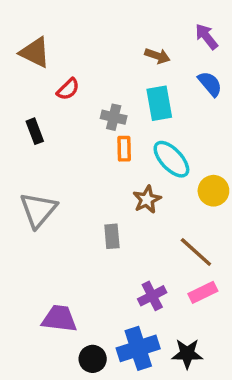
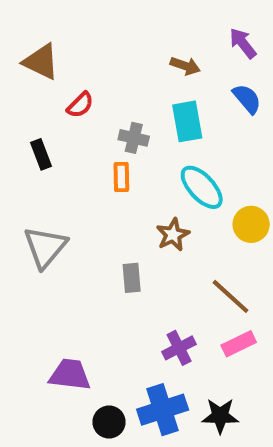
orange rectangle: (124, 149) -> (121, 177), moved

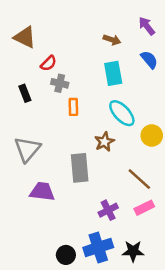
gray cross: (134, 138) -> (60, 83), moved
gray rectangle: (132, 278) -> (80, 168), size x1.6
purple trapezoid: (70, 375) -> (42, 191), moved

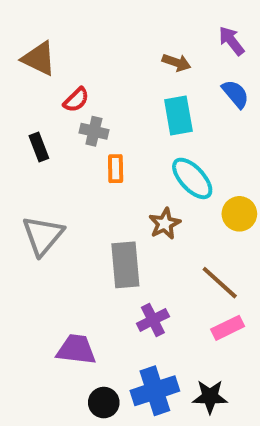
purple trapezoid: (42, 191) -> (76, 349), moved
purple cross: (108, 210) -> (153, 320), moved

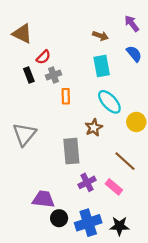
gray cross: (94, 131) -> (53, 75), turned -32
black rectangle: (39, 147) -> (29, 75), moved
pink rectangle: (228, 328) -> (114, 187), moved, turned 66
black circle: (104, 403) -> (59, 218), moved

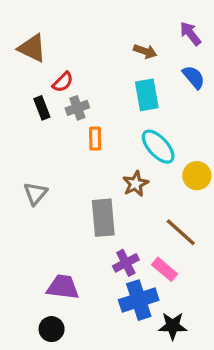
gray triangle: (24, 134) -> (35, 193), size x0.7
black circle: (59, 218) -> (52, 329), moved
blue cross: (88, 223) -> (139, 300), moved

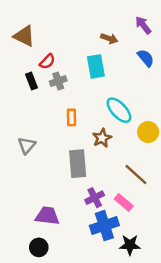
cyan rectangle: (147, 95) -> (96, 66), moved
orange rectangle: (95, 139) -> (72, 117), moved

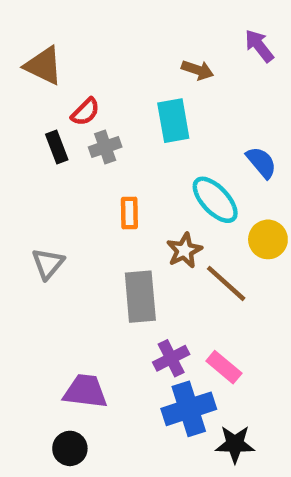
blue semicircle: (146, 58) -> (261, 162), moved
brown line: (136, 175) -> (226, 283), moved

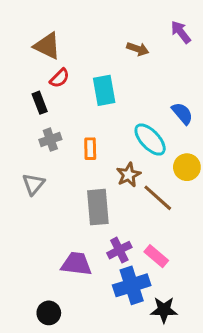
brown triangle: (44, 66) -> (47, 46), moved
cyan rectangle: (173, 121) -> (104, 90), moved
gray cross: (105, 147) -> (50, 140), moved
purple trapezoid: (85, 391) -> (76, 264), moved

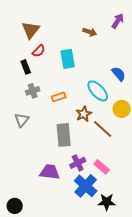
purple arrow: (181, 32) -> (118, 21), turned 70
brown triangle: (47, 46) -> (31, 30), turned 42
orange rectangle: (90, 149) -> (59, 97), turned 72
blue cross: (132, 285) -> (86, 186), turned -30
black circle: (49, 313) -> (15, 206), moved

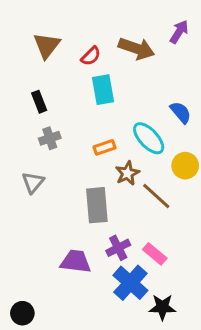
brown arrow: (90, 32) -> (136, 48), size x1.6
red semicircle: (39, 51) -> (91, 56), moved
orange rectangle: (59, 97) -> (105, 147), moved

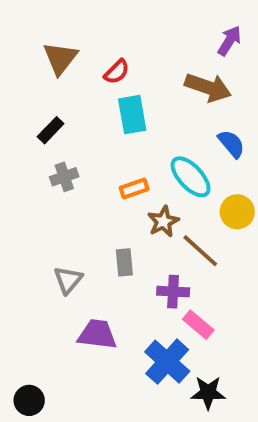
brown arrow: (136, 48) -> (208, 87), moved
black rectangle: (39, 102) -> (51, 130), turned 65
gray triangle: (33, 182) -> (68, 280), moved
gray rectangle: (97, 205) -> (124, 262), size x0.6
purple cross: (118, 248) -> (173, 292), moved, turned 30

